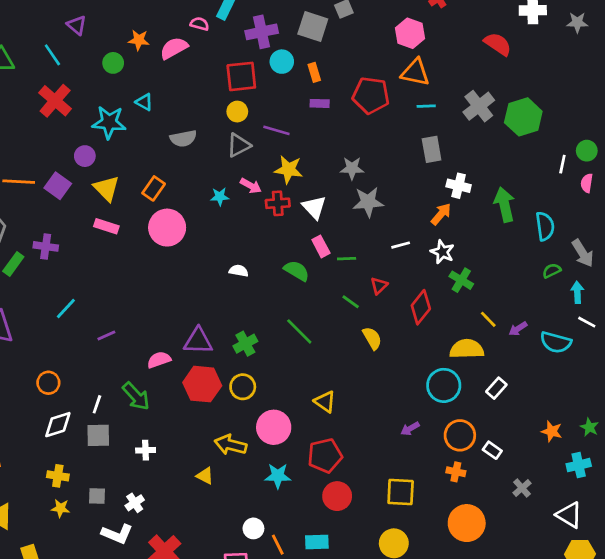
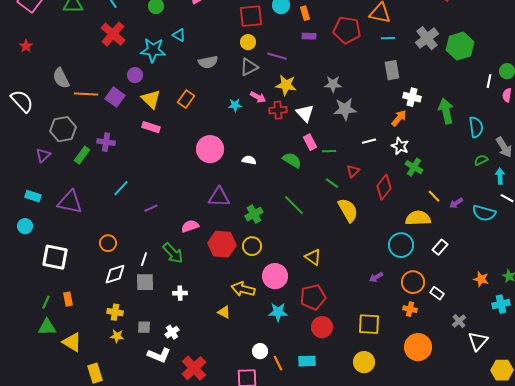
pink circle: (167, 228) -> (210, 149), moved
yellow semicircle: (372, 338) -> (348, 210), size x1.4
purple triangle: (198, 341) -> (219, 197), moved
white triangle: (569, 515) -> (478, 341), moved, turned 40

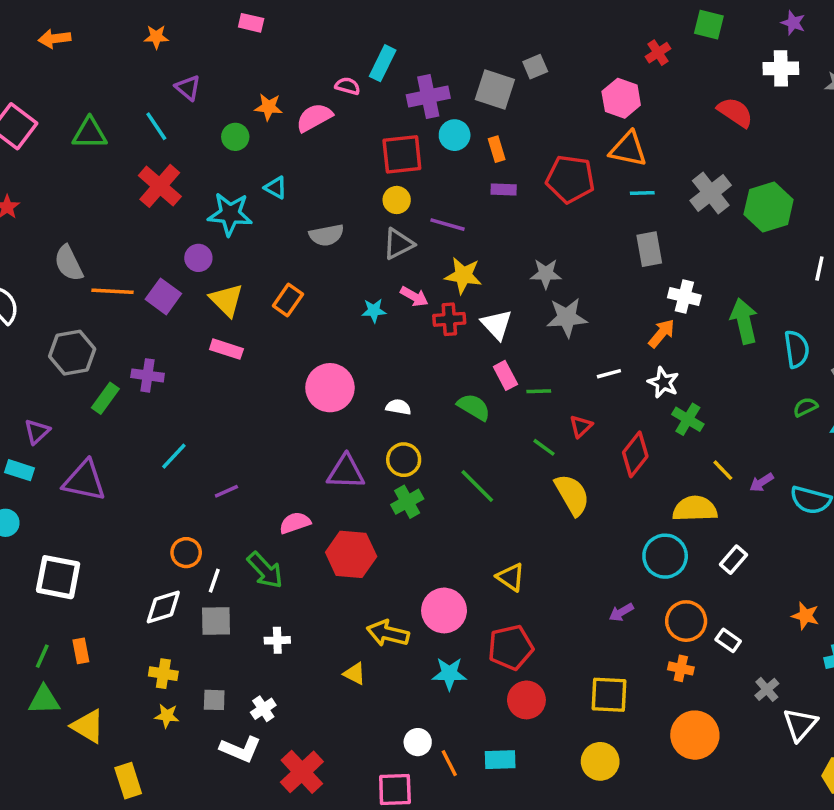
purple triangle: (43, 155) -> (37, 432), moved
orange circle: (108, 243) -> (186, 553), moved
yellow circle: (252, 246) -> (404, 460), moved

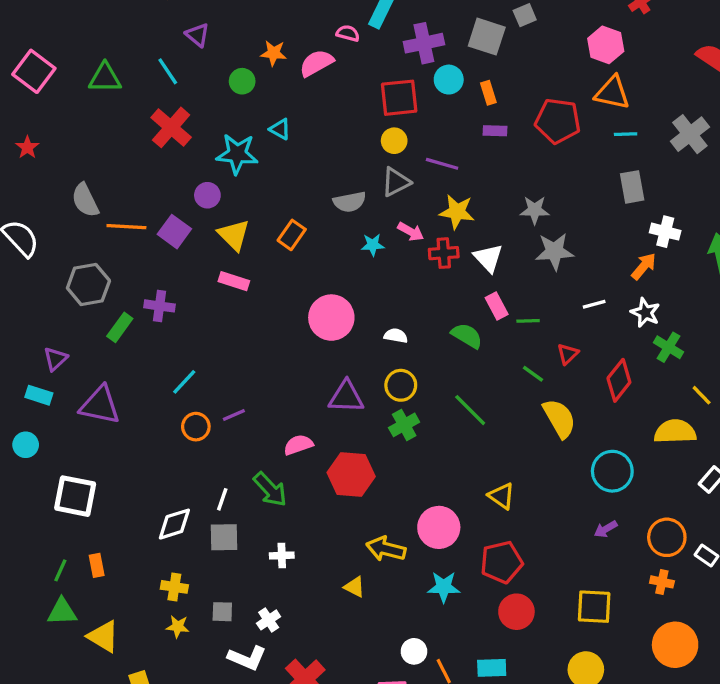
gray semicircle: (326, 235) -> (350, 202), moved
orange circle: (186, 553) -> (196, 427), moved
cyan circle: (665, 556) -> (612, 471), moved

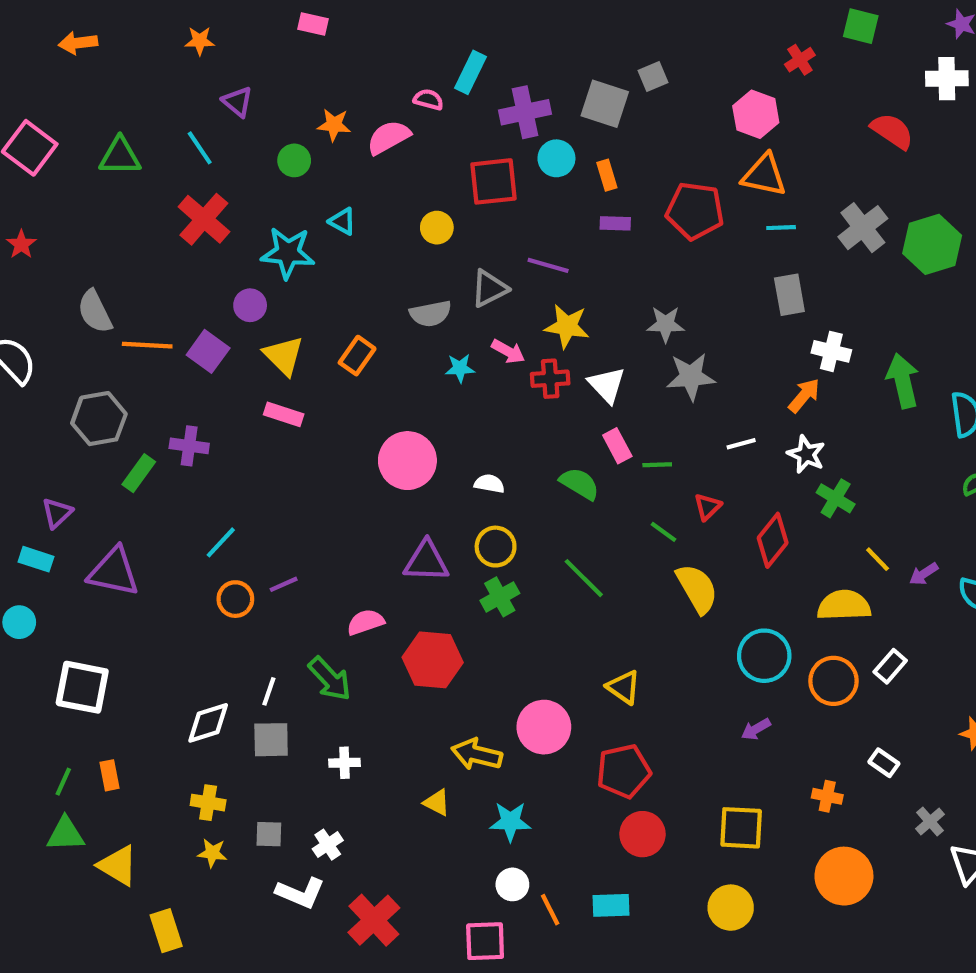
yellow circle: (394, 141) -> (437, 228), moved
orange circle: (667, 537) -> (833, 681), moved
cyan star: (444, 587) -> (510, 821), moved

